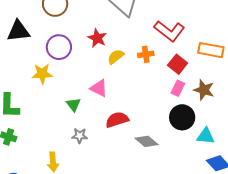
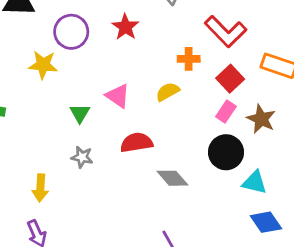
yellow semicircle: (116, 57) -> (168, 92), moved

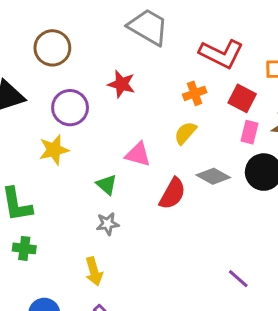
red semicircle: (136, 143) -> (172, 194), turned 148
gray star: (82, 157) -> (108, 224), moved
gray diamond: (172, 178) -> (213, 176), moved

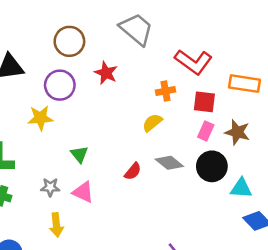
brown circle: (52, 48) -> (69, 41), moved
red square: (242, 98) -> (204, 102), turned -30
pink triangle: (138, 154) -> (83, 192), moved
red semicircle: (172, 194) -> (133, 171), size x0.7
gray star: (108, 224) -> (50, 187), moved

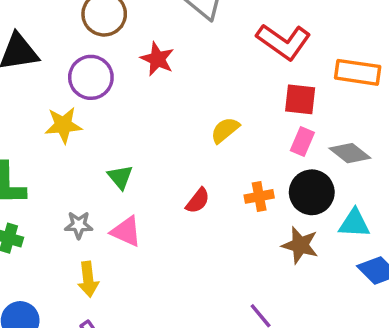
orange cross: (166, 91) -> (259, 196), moved
brown star: (237, 132) -> (300, 245), moved
gray diamond: (169, 163) -> (350, 153), moved

